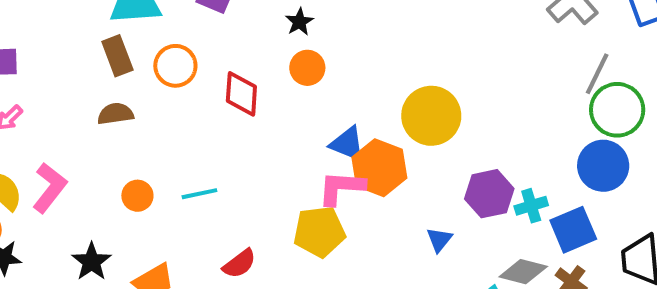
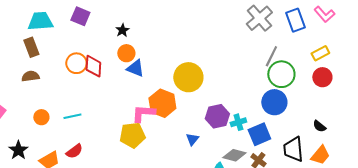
orange circle: (175, 66) -> (76, 63), moved
blue triangle: (347, 144) -> (135, 68), moved
red semicircle: (239, 264) -> (74, 151), moved

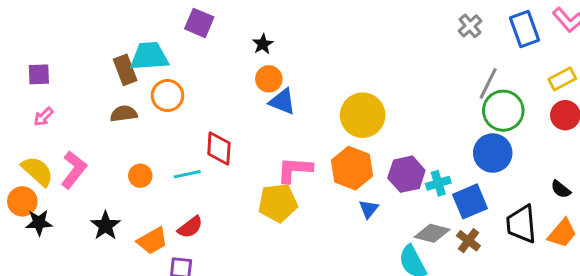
gray cross: (259, 18) -> (470, 26), size x0.6
cyan trapezoid: (40, 21) -> (149, 56), moved
orange circle: (76, 63) -> (167, 96), moved
red diamond: (93, 66) -> (219, 148), moved
orange hexagon: (162, 103) -> (352, 168), moved

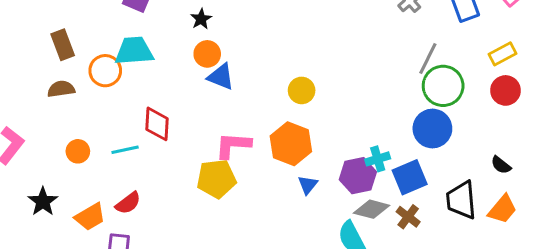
cyan trapezoid: (149, 56) -> (134, 51), moved
yellow circle: (363, 115) -> (302, 90), size x0.6
purple hexagon: (406, 174) -> (358, 176), moved

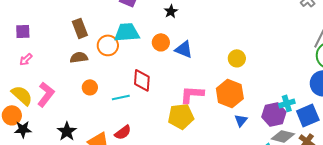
orange circle: (207, 54) -> (161, 42), moved
orange circle: (78, 151) -> (90, 87), moved

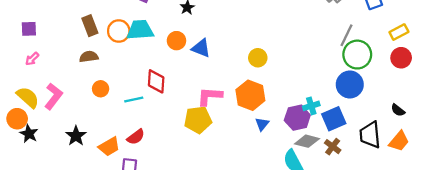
orange circle: (108, 45) -> (119, 31), moved
black star: (23, 129) -> (29, 134), turned 30

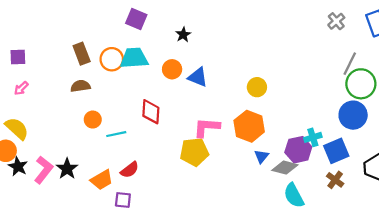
pink L-shape: (53, 96) -> (44, 170), moved
cyan line: (134, 99) -> (116, 134), moved
gray diamond: (307, 141) -> (285, 168), moved

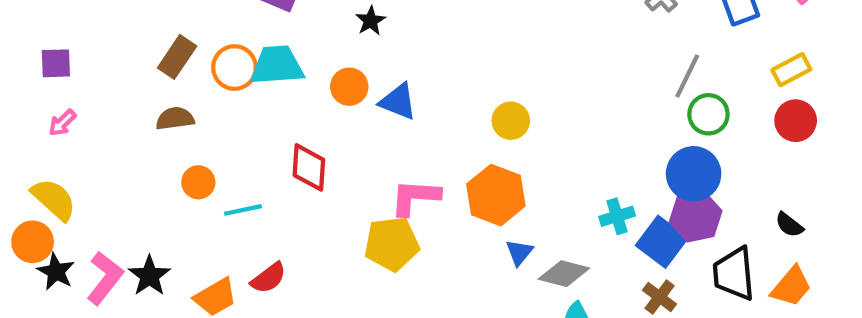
brown rectangle: (82, 54) -> (177, 57), turned 55
green circle: (361, 84) -> (708, 114), size x0.7
purple hexagon: (298, 150) -> (696, 216), moved
blue square: (336, 151) -> (662, 242), turned -30

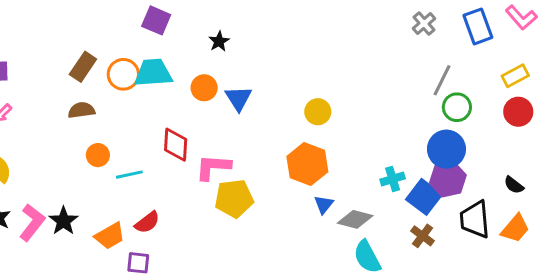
blue triangle: (398, 102) -> (239, 98), turned 36
pink L-shape: (415, 197) -> (213, 167), moved

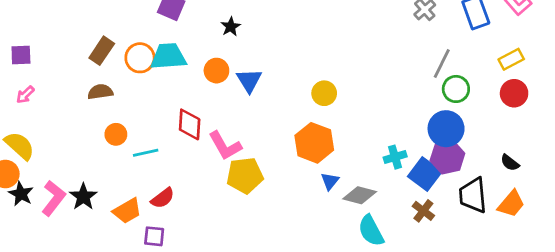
pink L-shape: (213, 167) -> (225, 146), turned -124

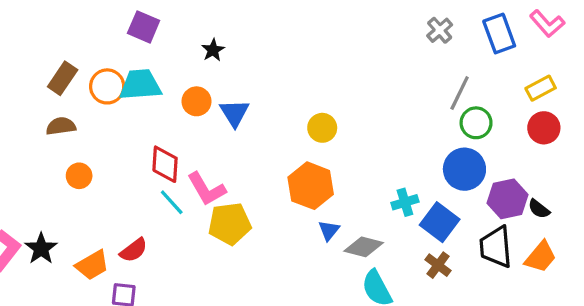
cyan line: (146, 153) -> (172, 202), moved, turned 60
purple hexagon: (447, 157) -> (507, 199), moved

